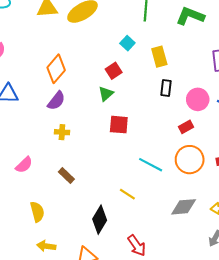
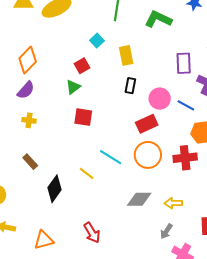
red rectangle: (186, 127) -> (147, 124), size x1.5
yellow line: (127, 194) -> (87, 173), moved
black diamond: (100, 220) -> (54, 189), moved

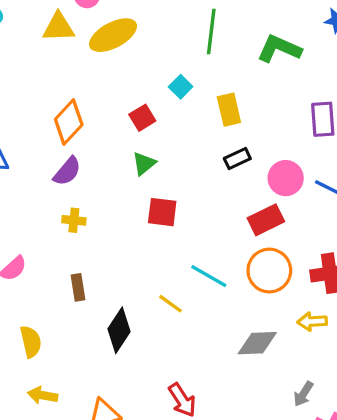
red square: (82, 66) -> (142, 118), moved
black rectangle: (130, 86) -> (237, 159), turned 56
brown rectangle: (30, 162) -> (78, 287), turned 35
yellow arrow: (173, 203) -> (312, 321), moved

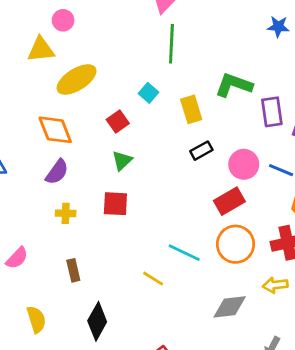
yellow ellipse: (113, 35) -> (77, 79), moved
green L-shape: (279, 49) -> (234, 85), moved
orange diamond: (69, 122) -> (55, 130), turned -60
red square: (162, 212) -> (115, 204), moved
black diamond: (119, 330) -> (97, 321), moved

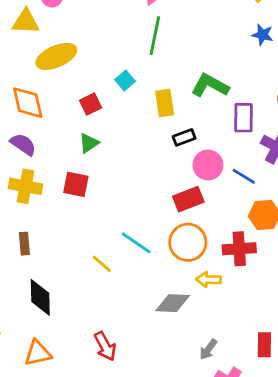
black rectangle: (201, 151) -> (184, 137), moved
purple semicircle: (57, 172) -> (23, 144), turned -100
yellow cross: (66, 213) -> (25, 186), size x1.6
yellow arrow: (275, 285) -> (209, 280), moved
black diamond: (97, 321) -> (40, 297), turned -39

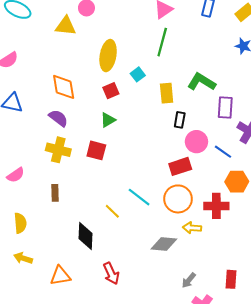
yellow ellipse: (56, 56) -> (108, 56), moved, turned -60
black rectangle: (184, 137) -> (180, 120), turned -63
black diamond: (40, 297) -> (85, 236), moved

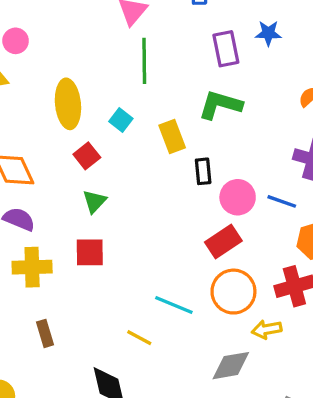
purple rectangle: (225, 108) -> (226, 49), moved

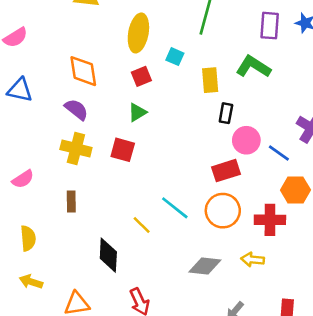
cyan square: (121, 120) -> (175, 57), turned -30
yellow arrow: (267, 329) -> (252, 260), moved

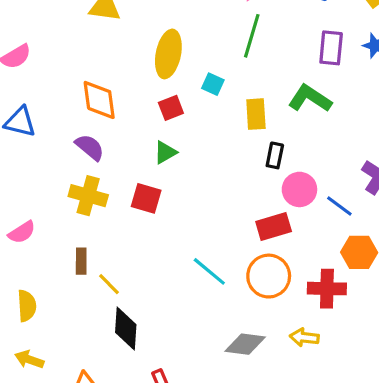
yellow line: (142, 225) -> (109, 284), moved

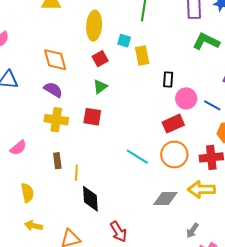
green L-shape: (310, 99) -> (206, 41), moved
yellow rectangle: (256, 114) -> (142, 56), moved
yellow line: (109, 284) -> (76, 173), turned 56
yellow arrow: (304, 337) -> (201, 189), size x1.5

